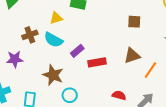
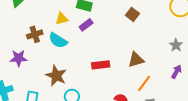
brown square: (134, 22) -> (132, 14), moved, turned 32
purple rectangle: (77, 51) -> (86, 25), moved
orange line: (150, 70) -> (144, 83), moved

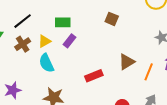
brown cross: (35, 34) -> (23, 44), moved
cyan semicircle: (58, 40) -> (46, 63), turned 48
orange line: (144, 83) -> (149, 72), moved

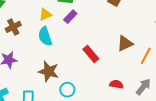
brown cross: (23, 44) -> (13, 27), moved
red rectangle: (94, 76) -> (91, 54), turned 66

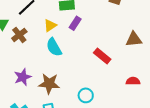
brown cross: (13, 27) -> (19, 35), moved
brown triangle: (125, 43) -> (134, 39), turned 30
brown star: (49, 71) -> (49, 84), moved

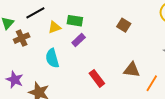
yellow triangle: (50, 26) -> (54, 27), moved
purple star: (23, 77) -> (15, 80), turned 30

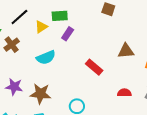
cyan semicircle: (52, 58) -> (46, 57), turned -84

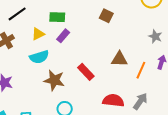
yellow triangle: (41, 27) -> (38, 34), moved
red semicircle: (124, 93) -> (113, 101), size x1.5
brown star: (41, 94) -> (54, 80), moved

